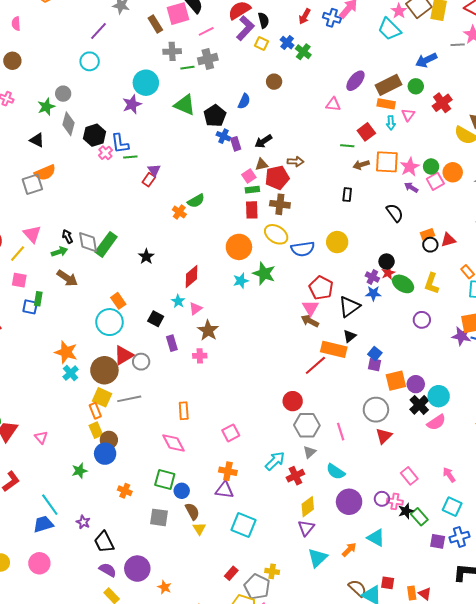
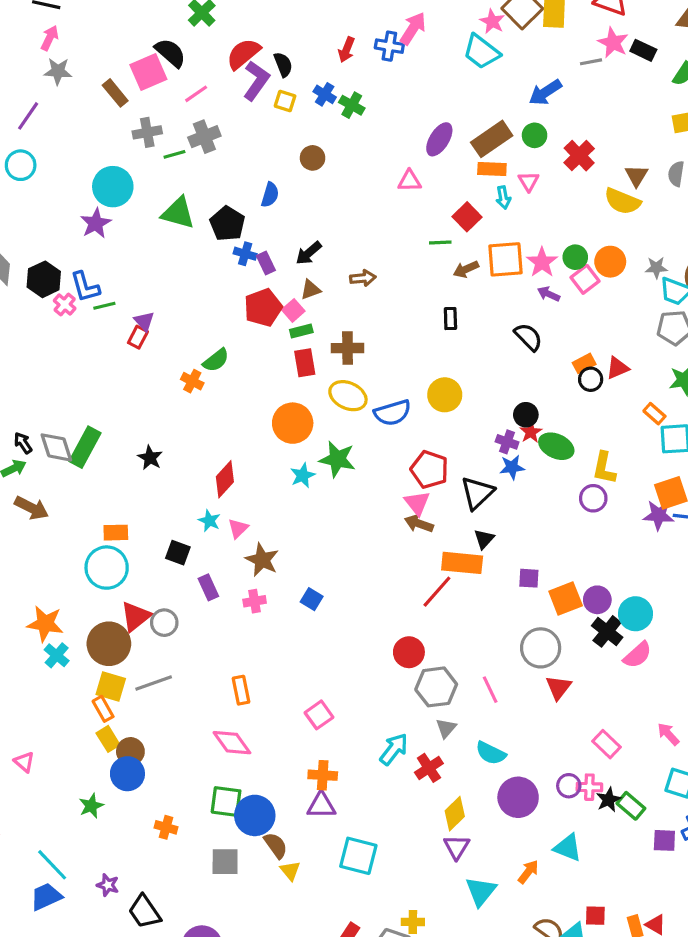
red pentagon: (277, 178) -> (263, 308), moved
yellow L-shape: (432, 283) -> (604, 468), moved
orange rectangle: (118, 301) -> (116, 533), turned -49
blue square: (375, 354) -> (312, 599), moved
blue circle: (182, 491) -> (255, 815), size x1.6

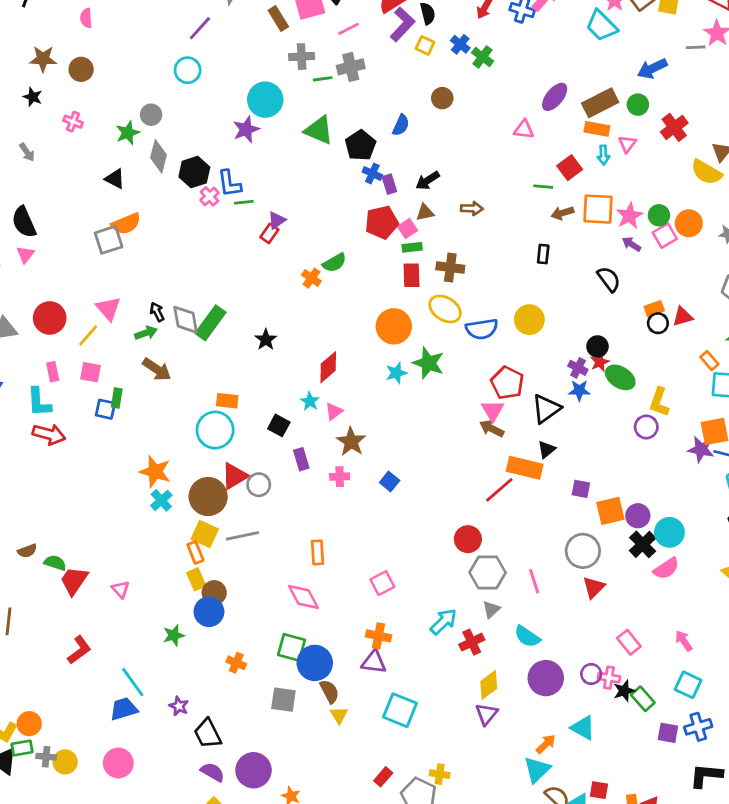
purple triangle: (144, 321) -> (277, 220), turned 30
cyan triangle: (481, 891) -> (537, 770), moved

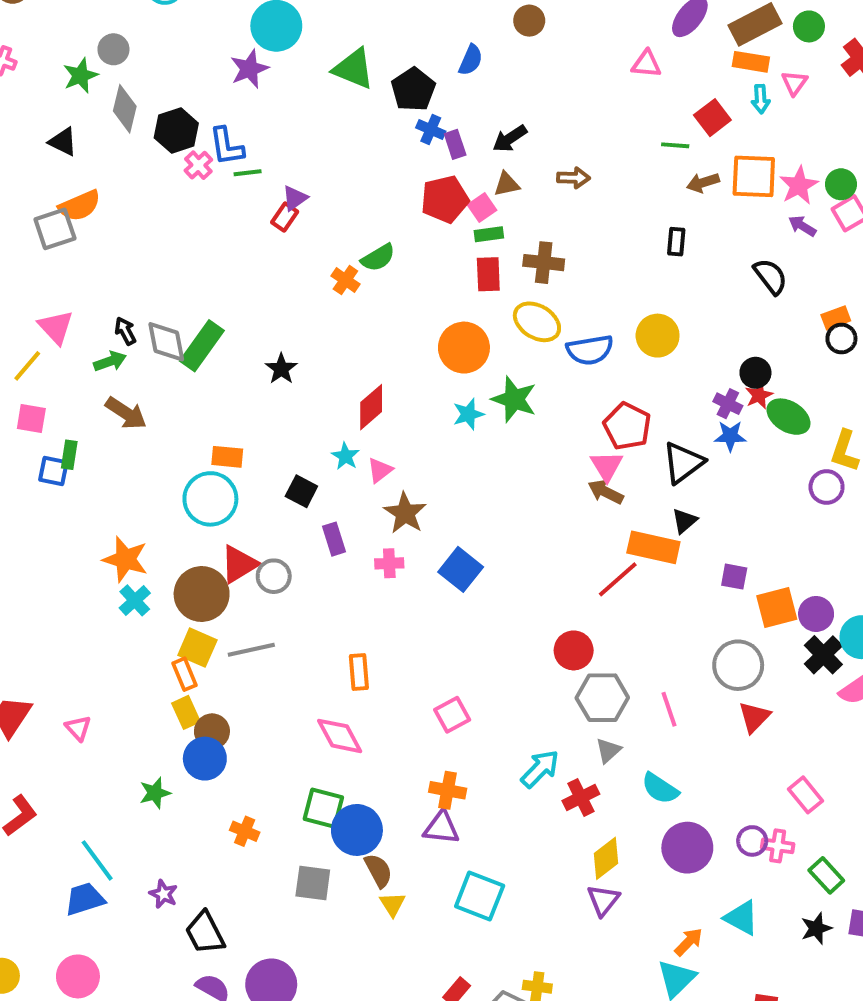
blue square: (390, 482) -> (461, 569), size x1.5
black star: (624, 691) -> (816, 928), moved

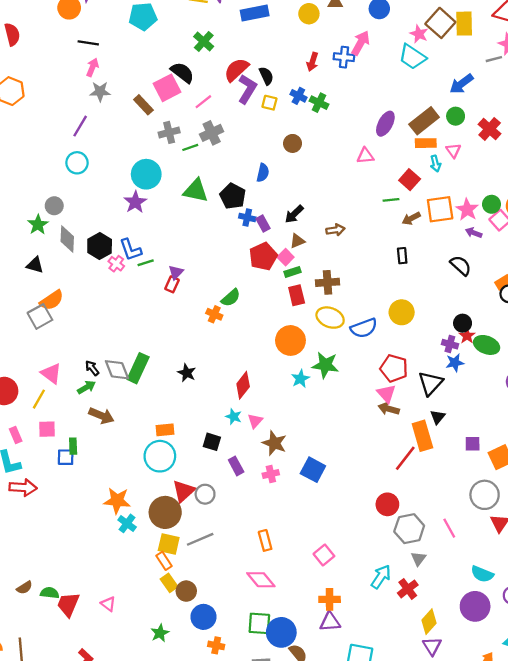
orange rectangle: (653, 547) -> (422, 436), turned 72
blue circle: (205, 759) -> (203, 617), moved
cyan semicircle: (660, 788) -> (482, 574), moved

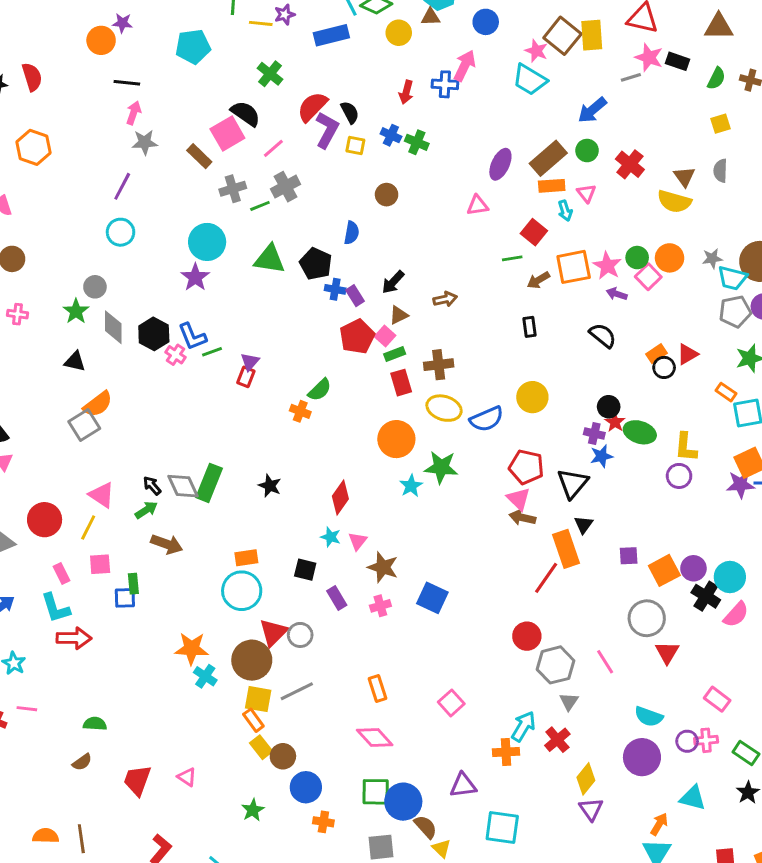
green semicircle: (50, 593) -> (95, 724), moved
orange cross: (330, 599) -> (506, 752), moved

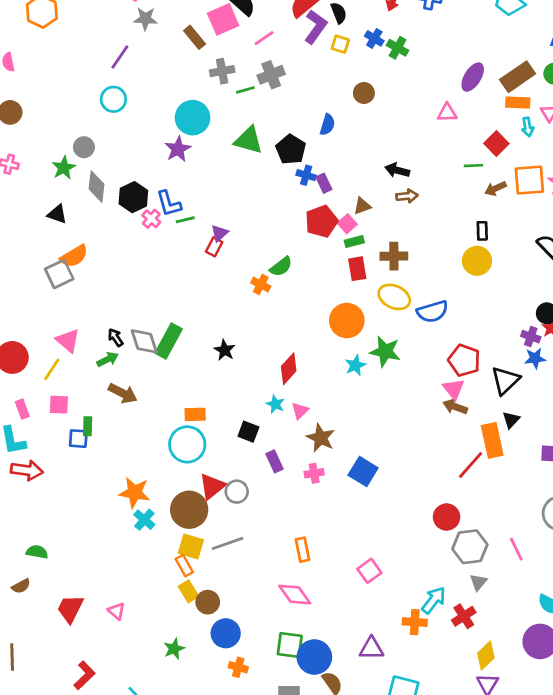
black arrow: (393, 282) -> (397, 170), moved, turned 55
yellow circle: (532, 397) -> (477, 261), moved

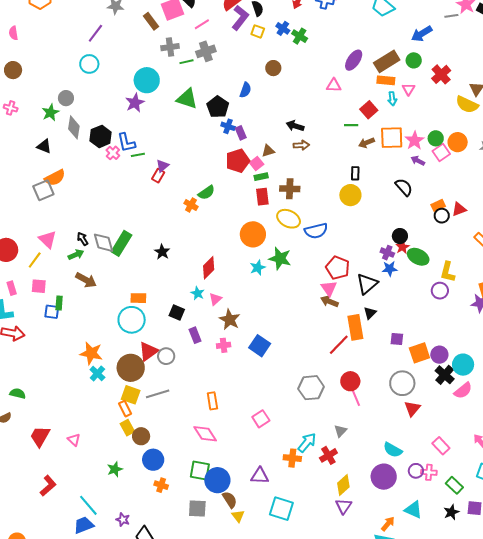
red circle: (447, 517) -> (350, 381), moved
gray hexagon: (470, 547) -> (311, 388), moved
pink line: (516, 549) -> (356, 397), moved

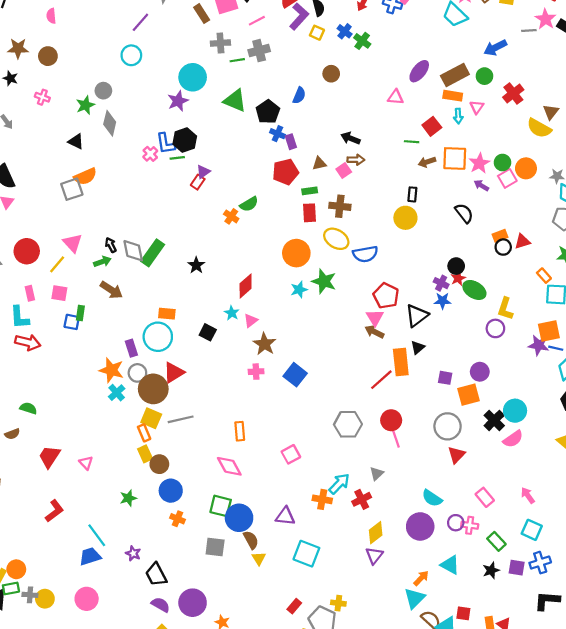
black hexagon: (101, 136) -> (185, 140), moved
pink square: (257, 163) -> (344, 170), moved
purple rectangle: (195, 335) -> (131, 348), moved
purple circle: (439, 355) -> (480, 372), moved
gray circle: (166, 356) -> (137, 373), moved

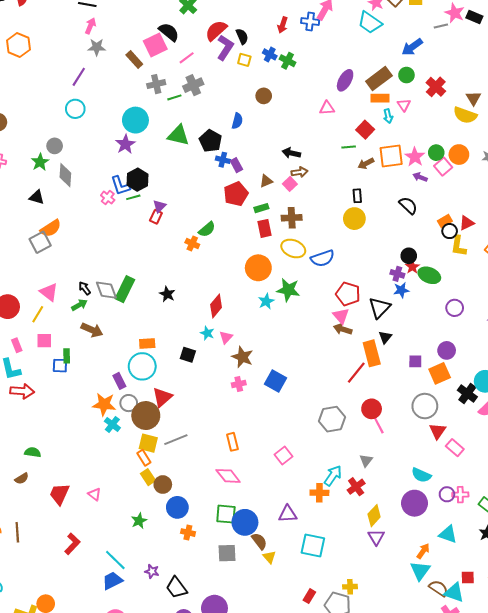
yellow L-shape: (505, 309) -> (459, 246), moved
pink rectangle: (485, 497) -> (455, 448), moved

